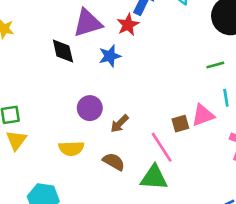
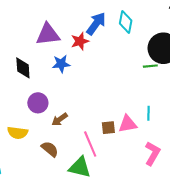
black diamond: (63, 51) -> (23, 68), moved
green line: (215, 65) -> (150, 66), moved

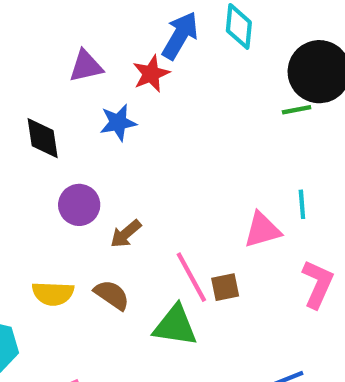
purple triangle: (48, 34) -> (86, 66), size x0.7
brown square: (108, 128) -> (225, 287), moved
yellow semicircle: (18, 133) -> (53, 293), moved

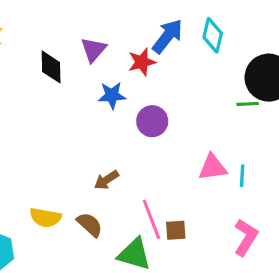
purple triangle: (86, 66) -> (93, 50), turned -44
black diamond: (43, 138) -> (51, 67), moved
purple circle: (79, 205) -> (152, 121), moved
pink triangle: (262, 230) -> (213, 167), moved

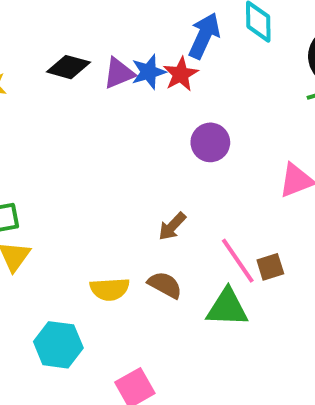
purple triangle: (93, 50) -> (119, 73), turned 40
black diamond: (51, 67) -> (68, 67), moved, turned -60
blue star: (112, 95) -> (149, 72), moved

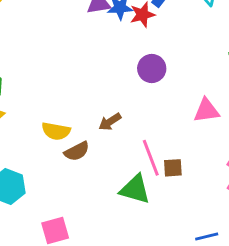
brown semicircle: (165, 285) -> (77, 151), moved, turned 110
yellow semicircle: (110, 289) -> (56, 131), moved

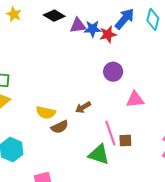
pink triangle: (206, 111) -> (135, 99), moved

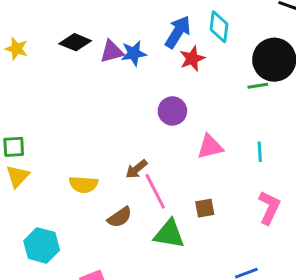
red star: (108, 34) -> (192, 59), moved
brown semicircle: (60, 127) -> (120, 217), moved
pink line: (110, 133) -> (155, 191), moved

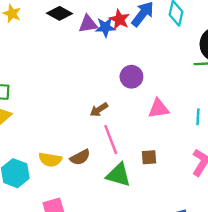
red star: (192, 59) -> (119, 19), moved, turned -30
brown arrow: (136, 169) -> (99, 110), moved
yellow semicircle: (83, 184) -> (50, 160), moved

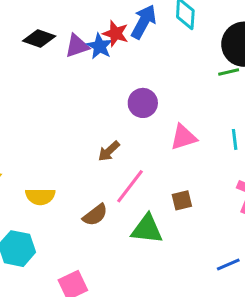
blue star: (105, 27) -> (100, 46), turned -30
pink line: (111, 140) -> (130, 186), turned 68
yellow semicircle: (50, 160) -> (40, 196), moved

